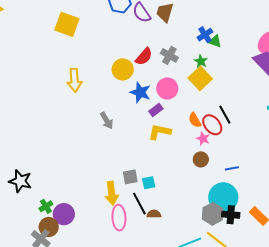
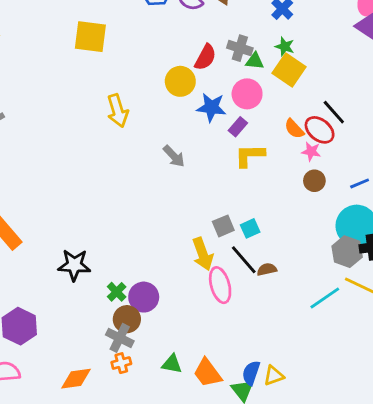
green triangle: (215, 41) -> (255, 61), moved

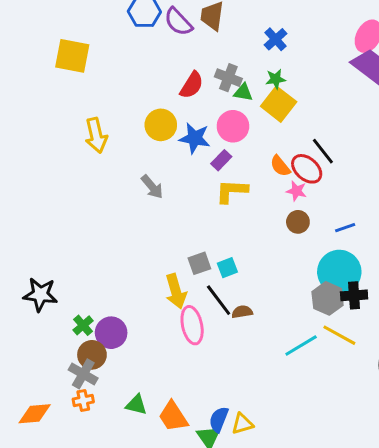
green star: (285, 47) -> (276, 79), turned -30
yellow circle: (180, 81) -> (161, 125), moved

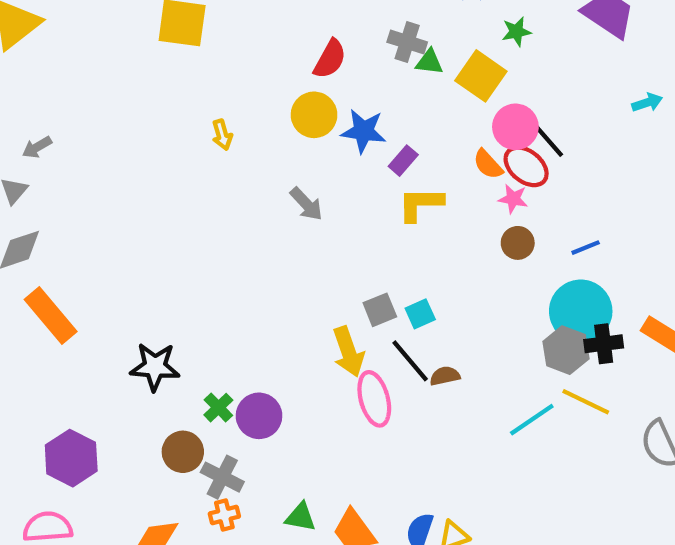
green star: (276, 79) -> (516, 32), moved
red semicircle: (192, 85) -> (330, 59), moved
pink circle: (233, 126) -> (515, 127), moved
yellow arrow: (96, 135) -> (222, 135), size x0.6
brown circle: (92, 355) -> (183, 452), moved

